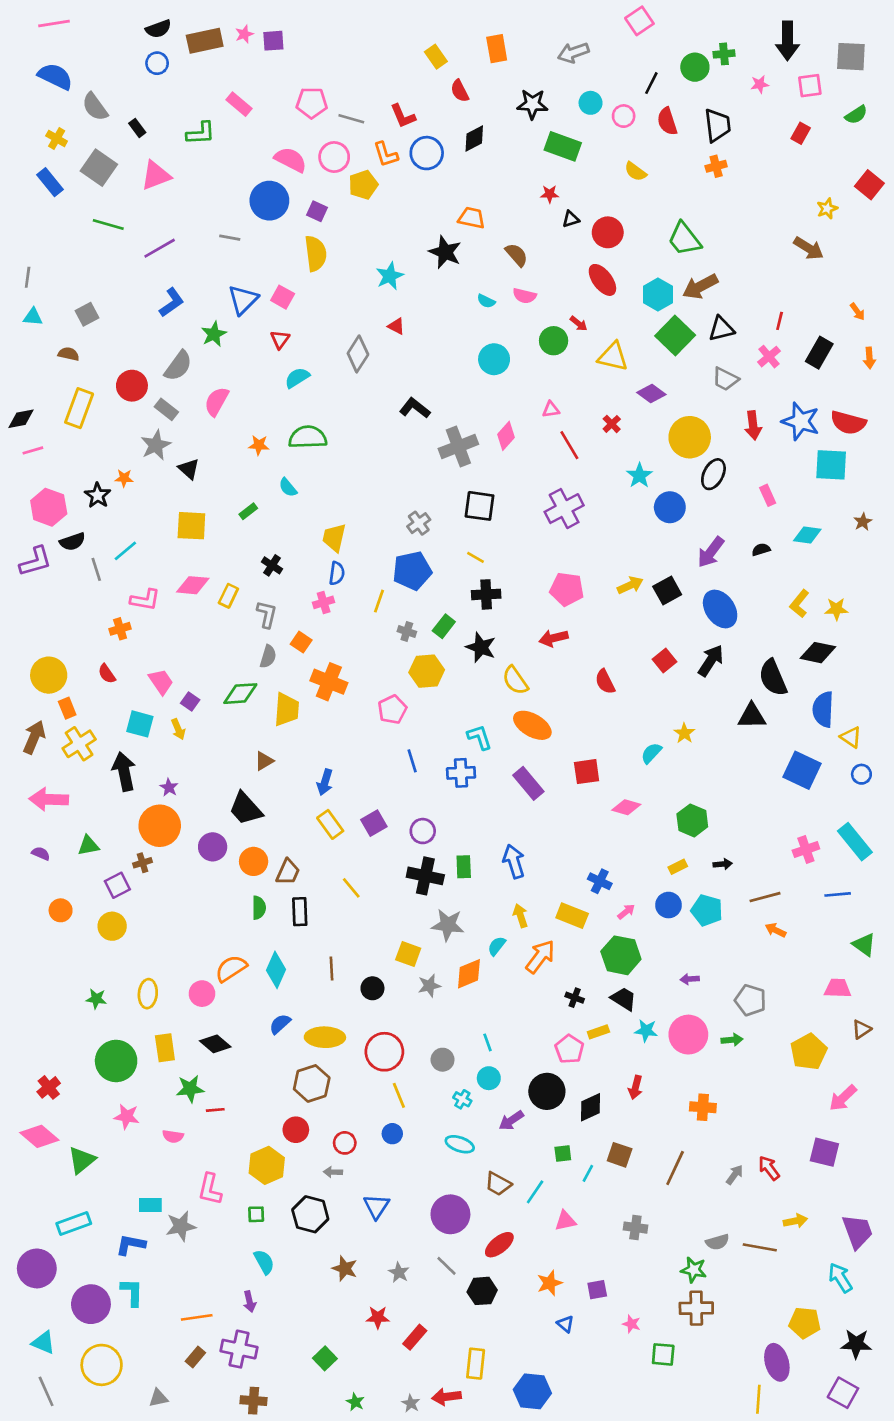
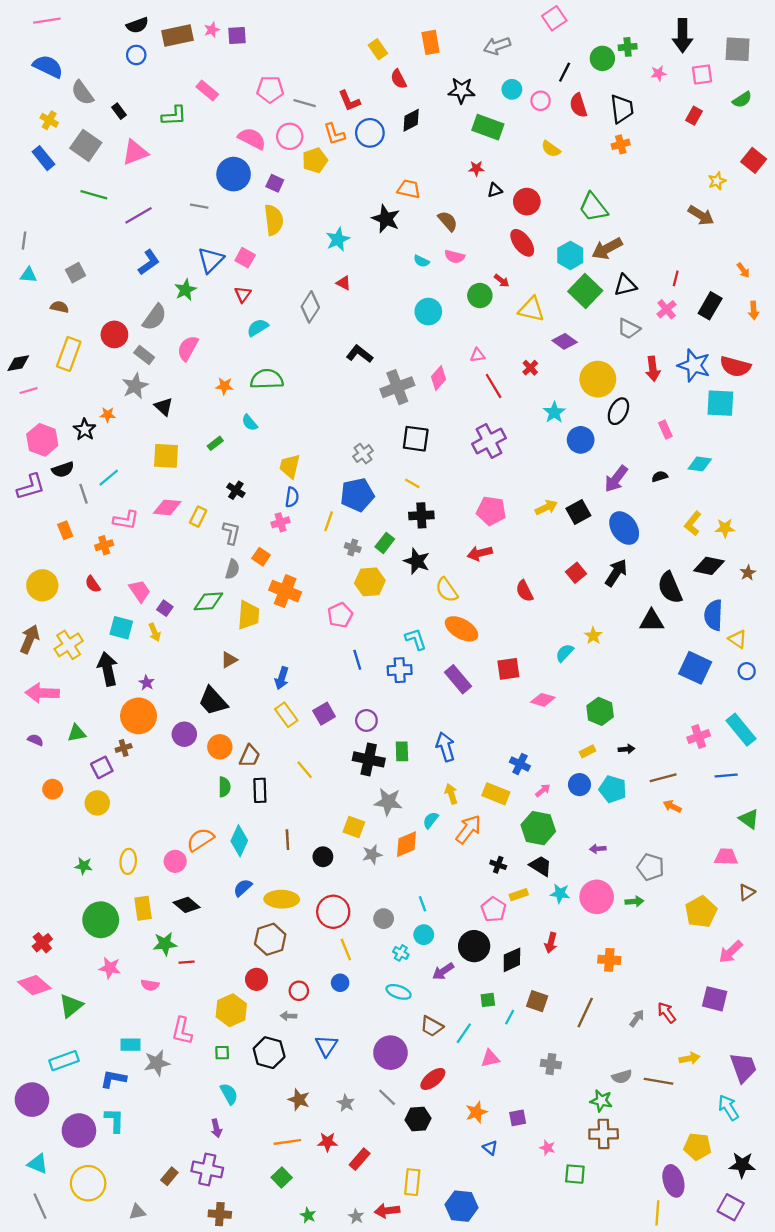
brown star: (863, 522) -> (748, 573), moved
orange rectangle: (67, 708) -> (65, 530), moved
orange line: (197, 1317) -> (287, 1142), moved

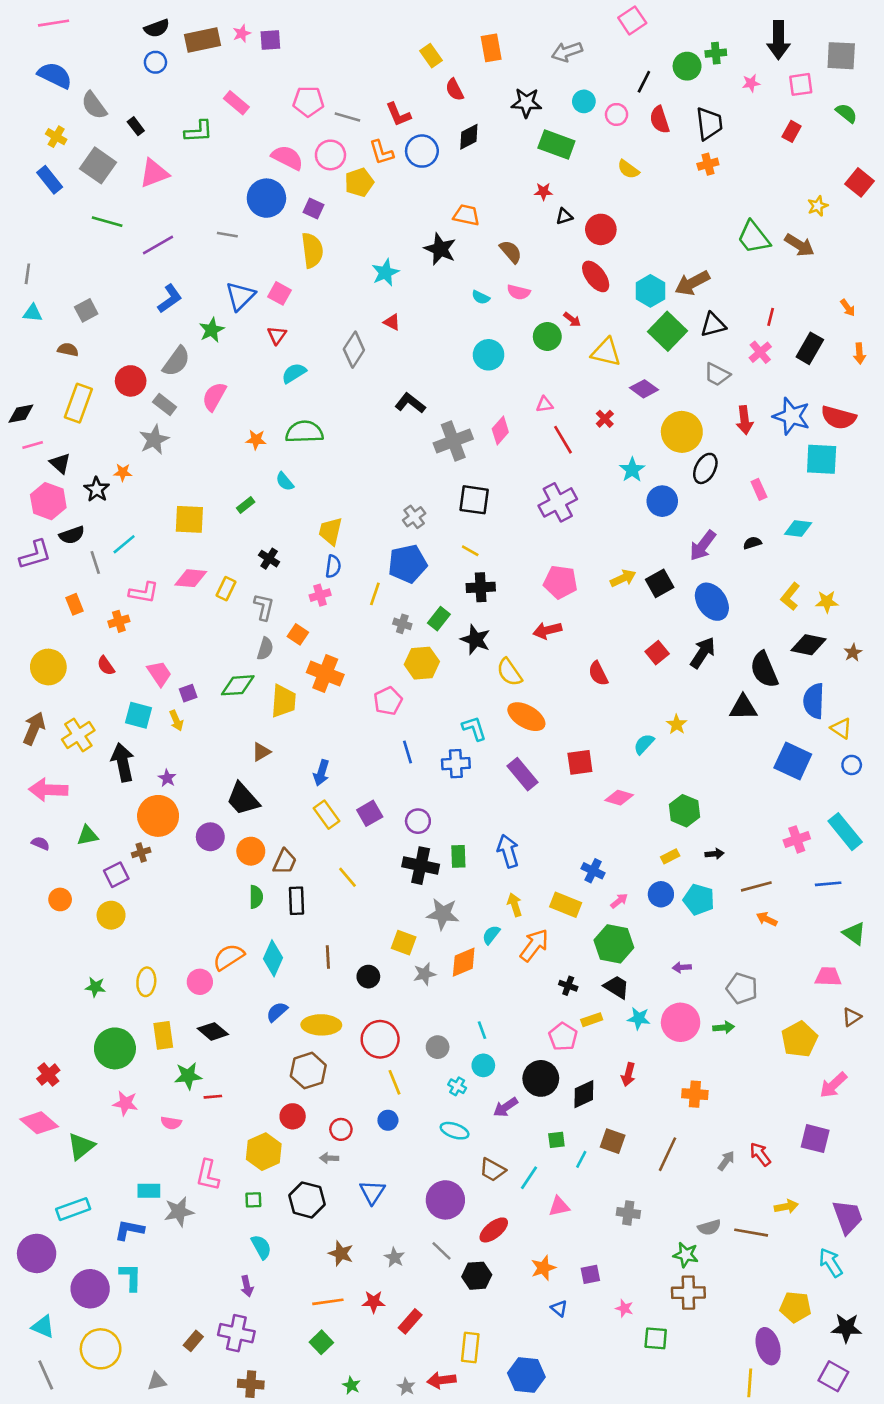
green semicircle: (742, 100) -> (846, 113), turned -108
green trapezoid: (593, 207) -> (754, 237), moved
black triangle: (164, 407) -> (60, 463), moved
purple square: (165, 608) -> (188, 693), turned 35

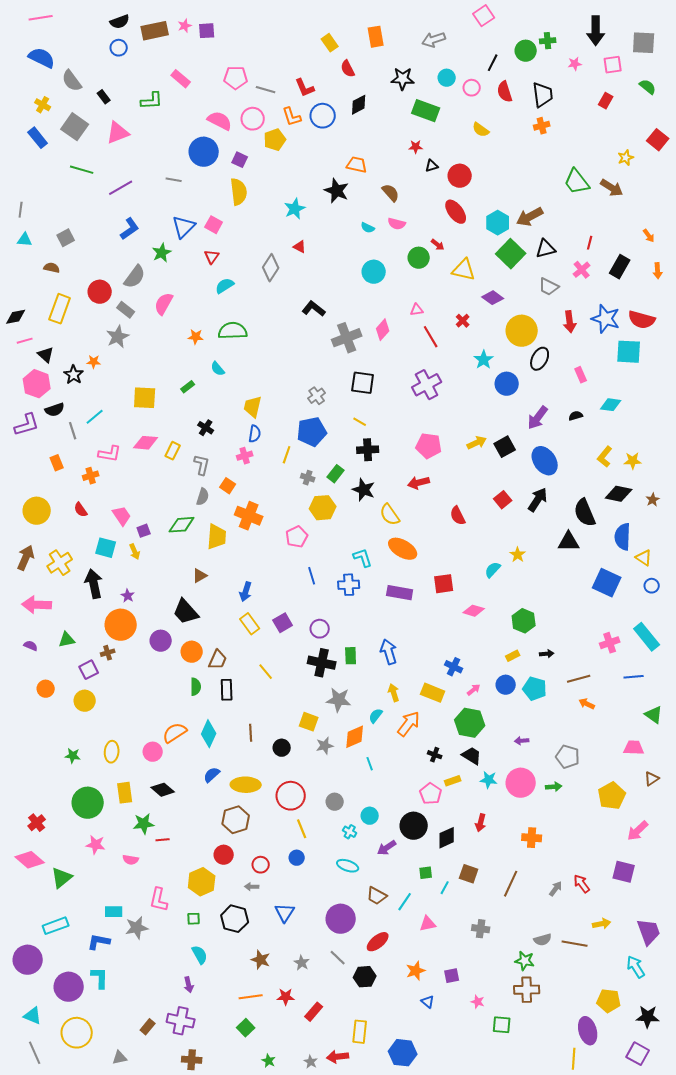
purple rectangle: (522, 774) -> (400, 593), turned -40
cyan line: (482, 1030) -> (370, 764), moved

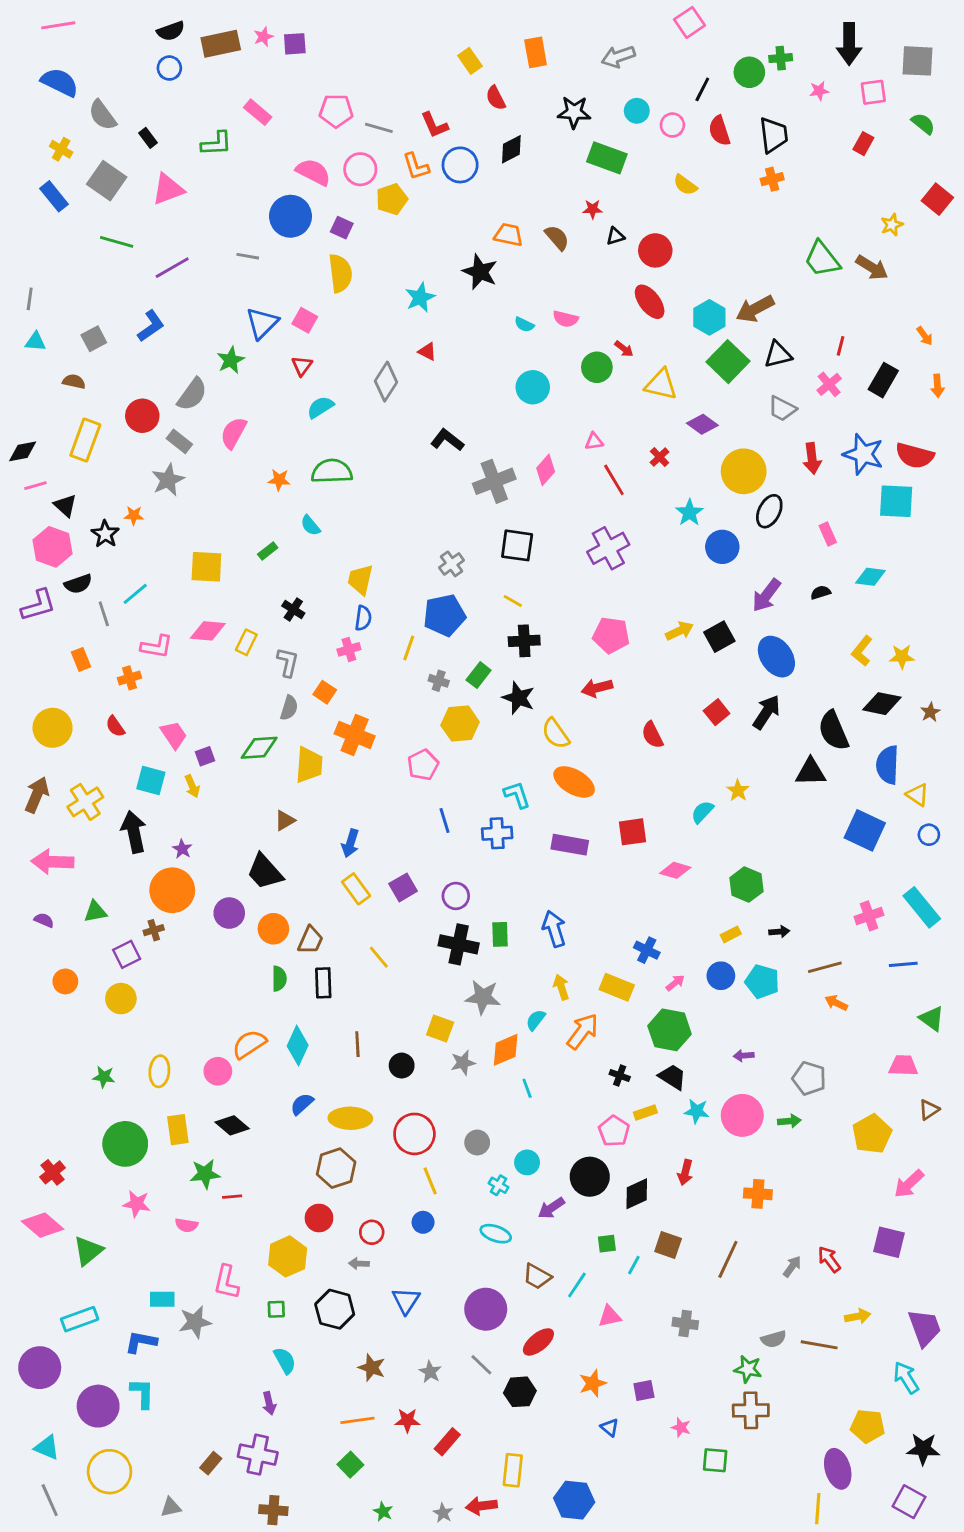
brown semicircle: (391, 193) -> (557, 238), moved
blue L-shape: (130, 229) -> (151, 326), moved

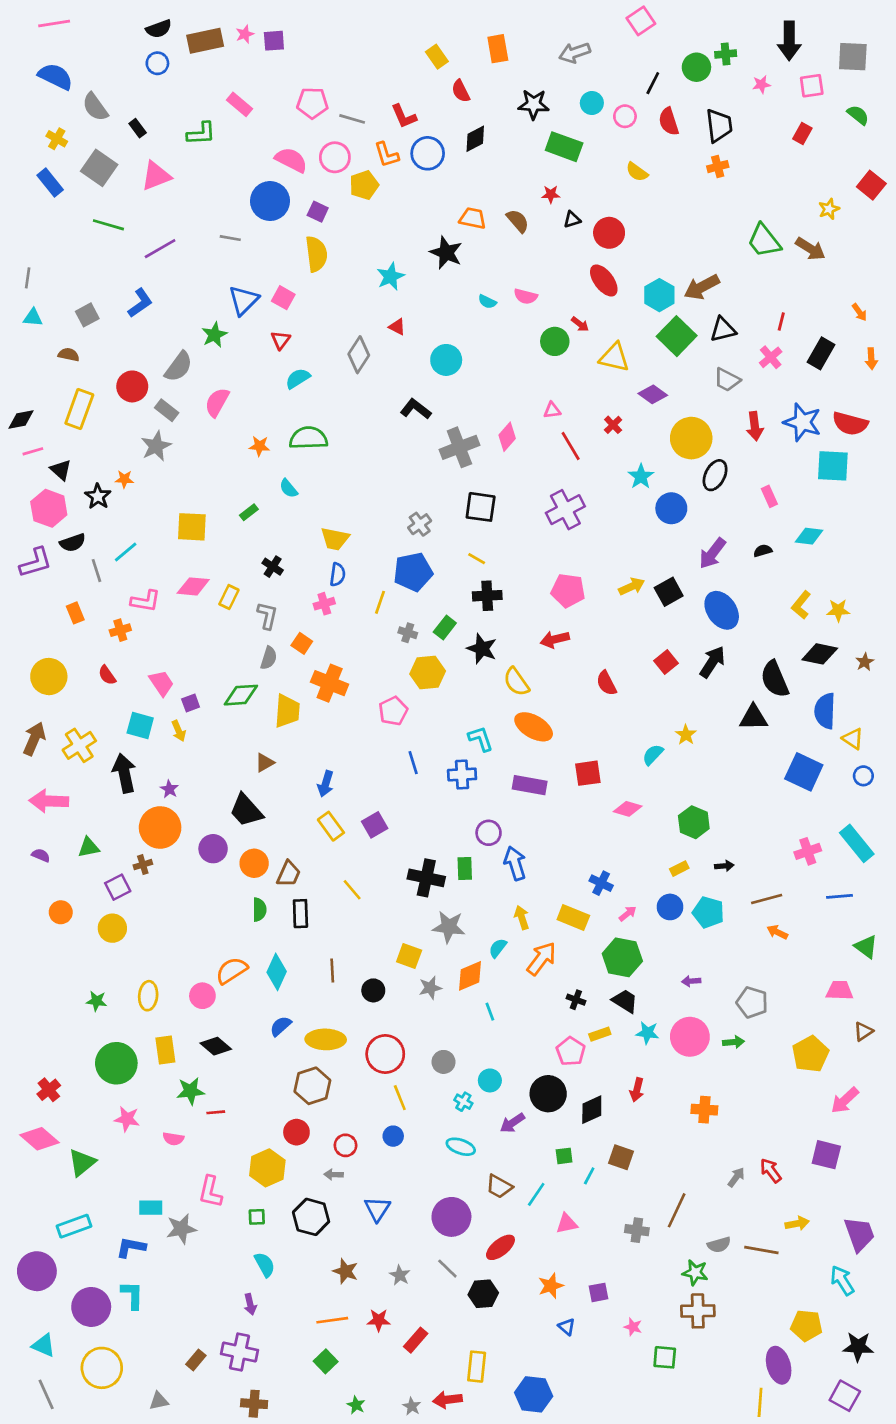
cyan circle: (533, 387) -> (446, 360), moved
yellow trapezoid: (360, 580) -> (335, 539), turned -92
purple circle: (456, 896) -> (489, 833), moved
brown line: (728, 1259) -> (677, 1210), moved

